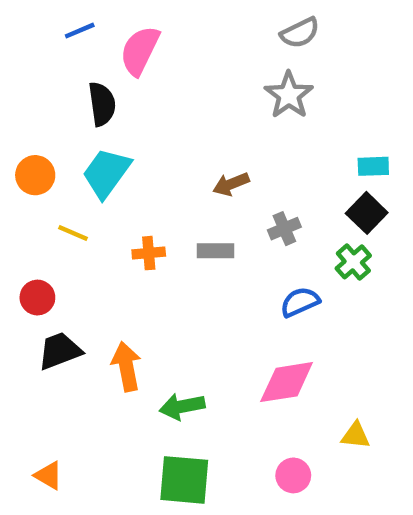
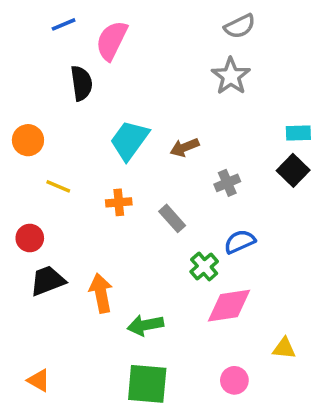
cyan trapezoid: (106, 173) -> (129, 140), moved
gray rectangle: (215, 251) -> (172, 218), moved, turned 48
green cross: (353, 262) -> (204, 266), moved

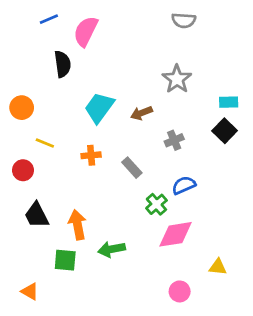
gray semicircle: (240, 26) -> (184, 20), turned 30
gray star: (231, 76) -> (177, 79), moved
red circle: (30, 238) -> (23, 170), moved
black trapezoid: (48, 281) -> (37, 215), turned -96
green square: (147, 384) -> (65, 260), moved, size x0.7

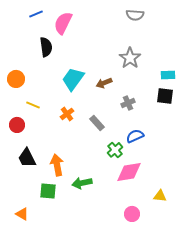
black square: (225, 131) -> (165, 96), turned -36
orange cross: (91, 155) -> (67, 114), turned -32

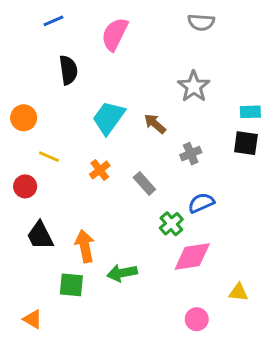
pink semicircle: (63, 23) -> (115, 34), moved
brown arrow: (104, 83) -> (155, 124), turned 63

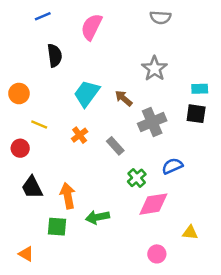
gray cross: (191, 154) -> (152, 122), size x1.6
blue semicircle: (201, 203) -> (172, 166), moved

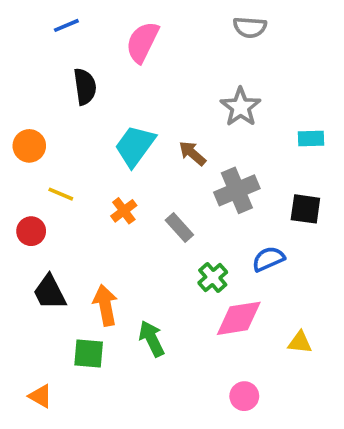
black square: (196, 114) -> (305, 209), moved
green arrow: (97, 217) -> (152, 339), turned 75
yellow triangle: (190, 233) -> (300, 342), moved

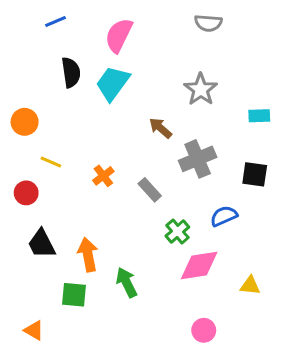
cyan trapezoid: (135, 146) -> (113, 83), moved

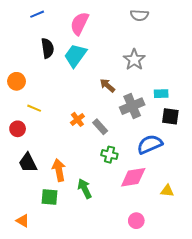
cyan rectangle: (259, 116) -> (161, 94), moved
orange cross: (103, 176) -> (77, 119), moved
blue semicircle: (224, 216) -> (150, 144), size x1.4
green cross: (177, 231) -> (109, 155), moved, turned -35

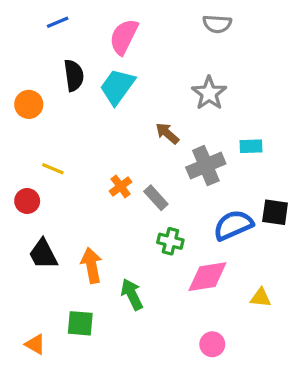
orange circle: (17, 81) -> (29, 104), moved
black square: (170, 116) -> (275, 212), moved
green square: (50, 197) -> (80, 323), moved

